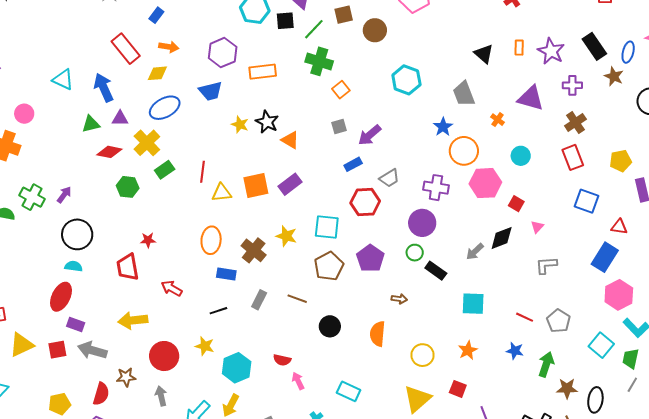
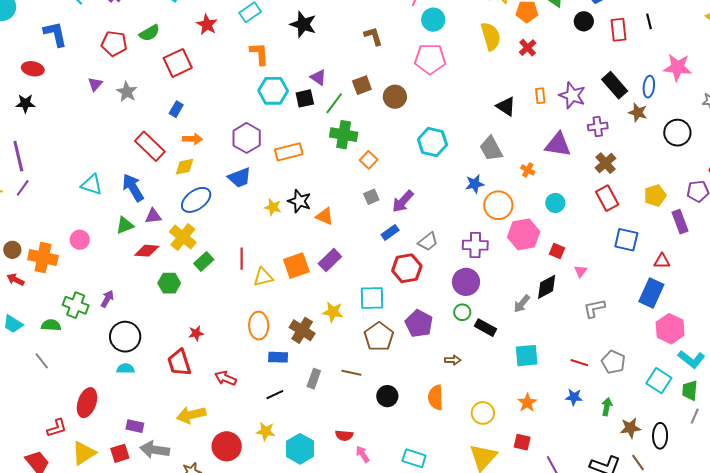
pink circle: (24, 114) -> (80, 240), moved
blue star: (443, 127) -> (475, 184), turned 30
red ellipse: (61, 297) -> (87, 403), moved
green arrow: (546, 364) -> (607, 407), size x0.7

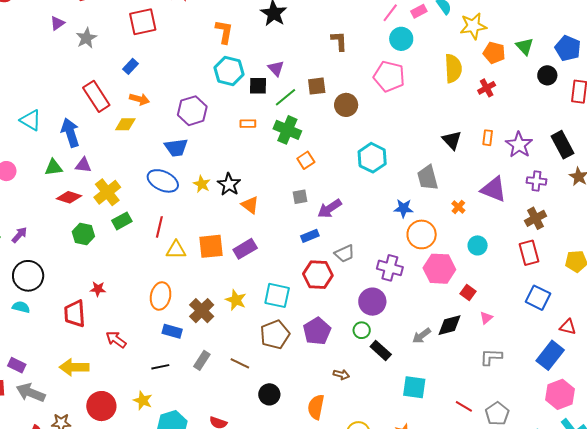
orange rectangle: (289, 152) -> (248, 124), moved, size x0.6
blue ellipse: (196, 200) -> (163, 181), moved, turned 48

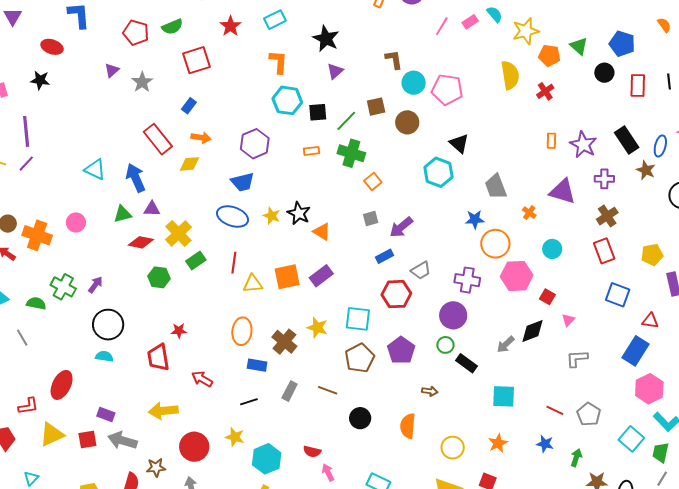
cyan circle: (401, 39) -> (414, 83), moved
purple triangle: (276, 68) -> (335, 71), moved, turned 36
black triangle: (452, 140) -> (459, 143), moved

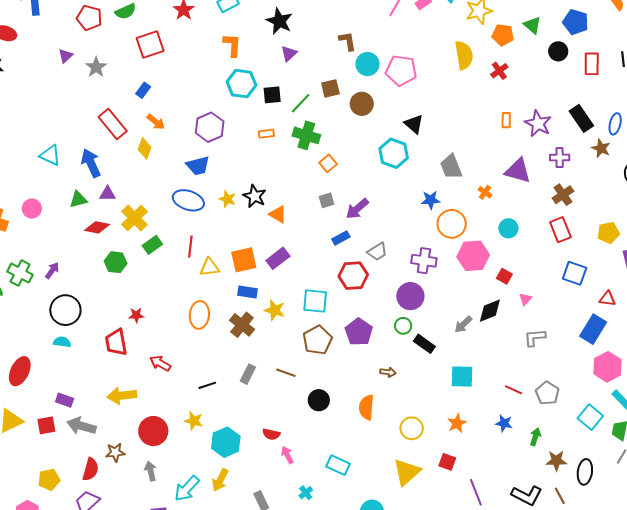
orange arrow: (201, 138) -> (156, 122), turned 30
yellow diamond: (189, 164) -> (145, 148), turned -65
blue rectangle: (257, 365) -> (247, 292), moved

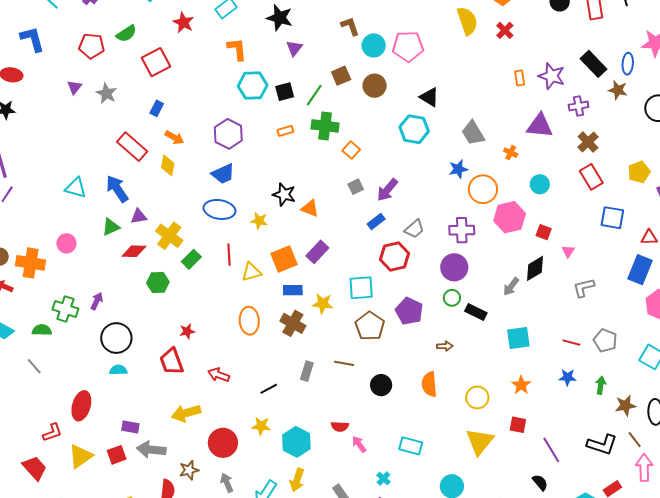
yellow star: (227, 199) -> (259, 221), moved

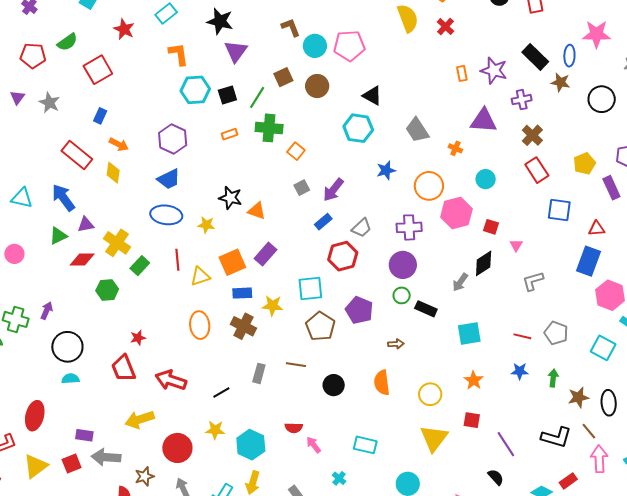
purple triangle: (294, 48) -> (236, 51), size x1.4
blue star: (458, 169) -> (386, 170), moved
red arrow: (219, 375) -> (171, 380), size x1.4

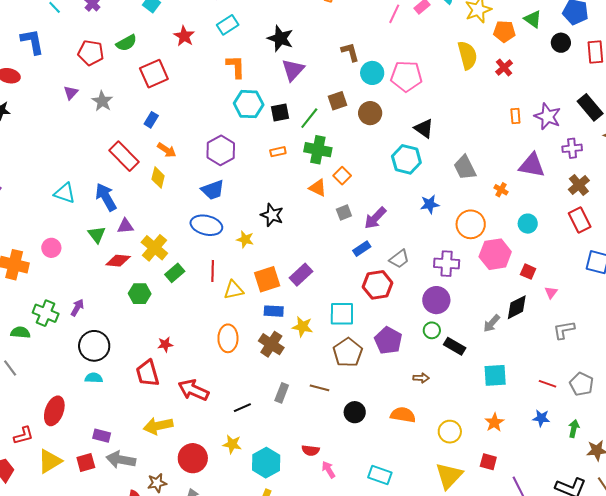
orange triangle: (257, 211) -> (318, 188), moved
green triangle: (58, 236) -> (97, 235), turned -48
orange semicircle: (382, 383) -> (403, 415), turned 100

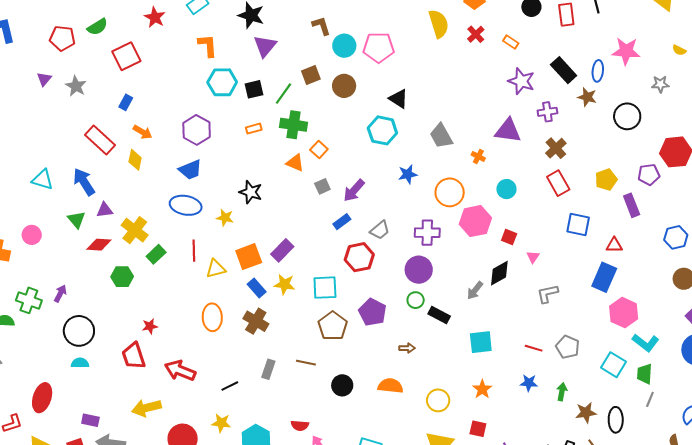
orange rectangle: (515, 116) -> (511, 42), moved, turned -49
blue rectangle: (274, 311) -> (257, 288), turned 48
yellow star: (302, 327) -> (284, 284), moved

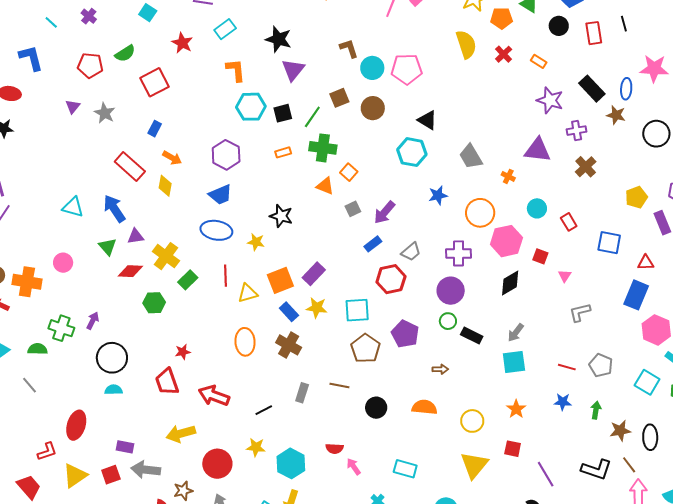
red rectangle: (558, 183) -> (569, 222), moved, size x0.7
black diamond: (499, 273) -> (510, 283), moved
gray arrow: (475, 290) -> (516, 333), moved

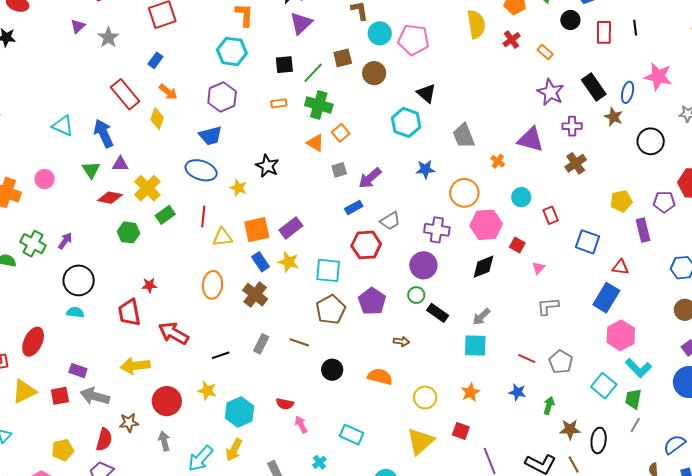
cyan hexagon: (251, 107) -> (232, 51), moved

